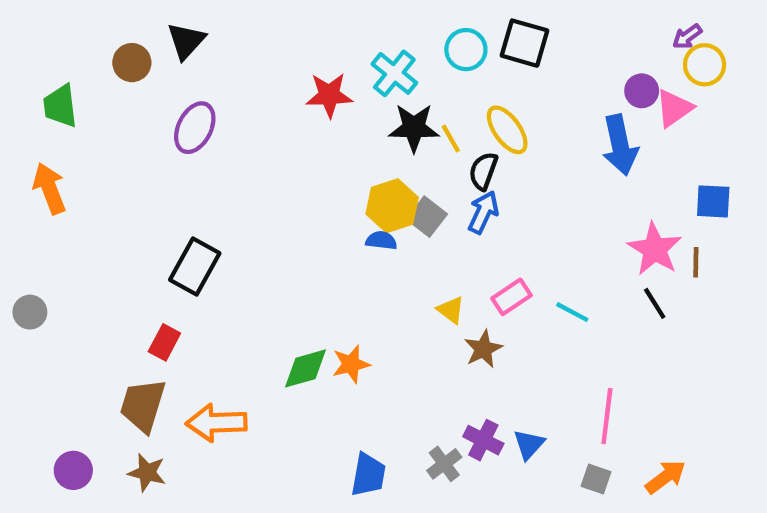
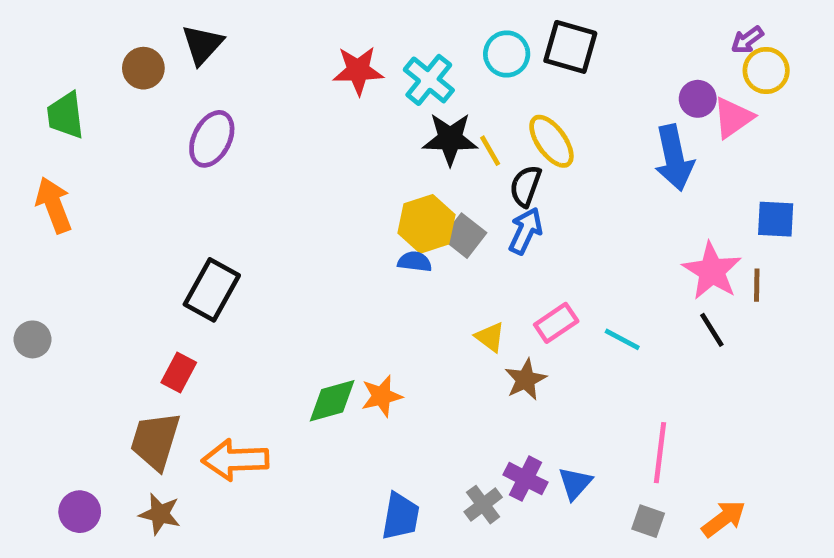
red star: (329, 95) -> (358, 70), moved

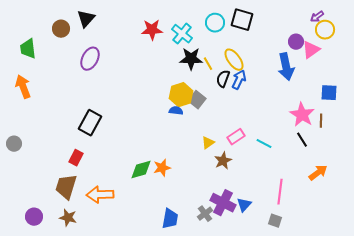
blue arrow: (526, 231) -> (239, 80), moved
yellow triangle: (490, 337) -> (208, 143), turned 48
purple cross: (526, 479) -> (223, 203), size x1.4
orange arrow: (724, 519) -> (318, 173), moved

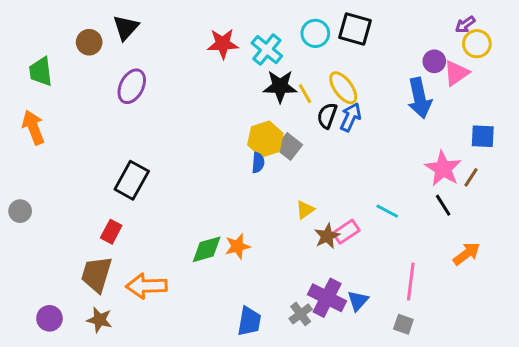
blue semicircle: (176, 111) -> (258, 163), turned 88
brown line: (321, 121) -> (471, 177), turned 32
pink rectangle: (236, 137) -> (346, 232), moved

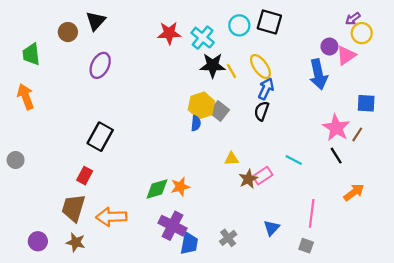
black semicircle: (327, 116) -> (262, 111), moved
yellow triangle: (305, 210) -> (232, 159), turned 32
purple cross: (327, 298) -> (173, 226), moved

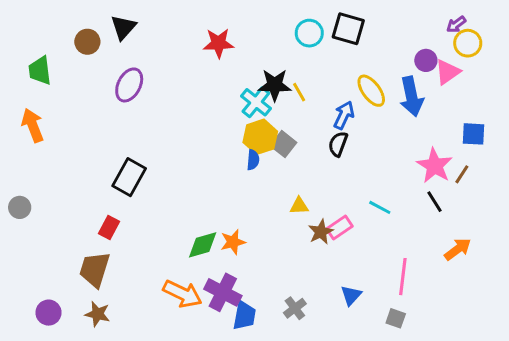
cyan cross: (203, 38) -> (256, 102), moved
yellow ellipse: (260, 67) -> (371, 91), moved
orange arrow: (111, 217) -> (182, 294), moved, turned -152

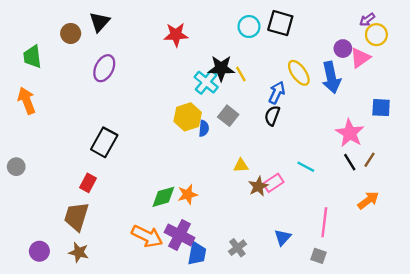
yellow hexagon: (260, 137) -> (188, 117), moved
brown line: (462, 174) -> (369, 160), moved

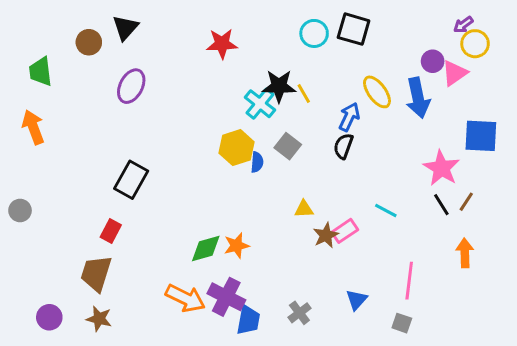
blue square: (381, 108) -> (481, 136), size x1.4
orange arrow: (368, 200) -> (465, 253), turned -55

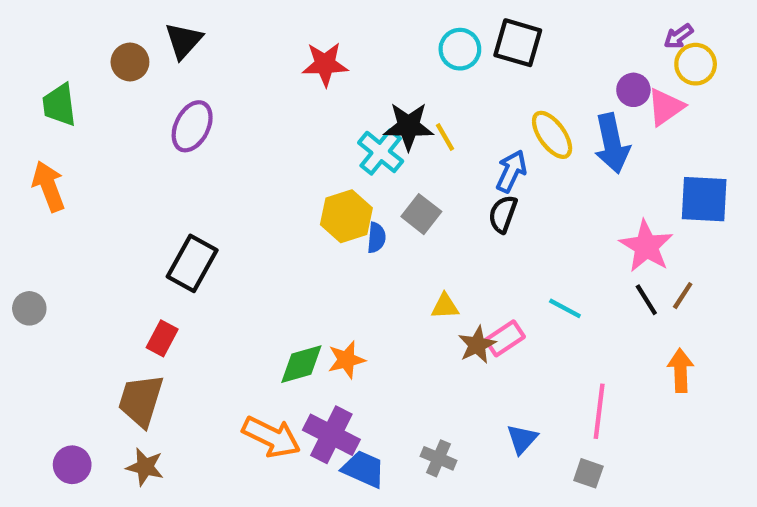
gray cross: (299, 313) -> (438, 458), turned -30
blue trapezoid: (248, 320) -> (364, 469), turned -76

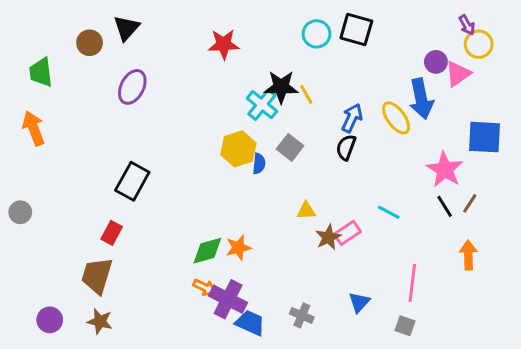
purple arrow: (678, 36) -> (467, 25), turned -84
yellow ellipse: (552, 135) -> (396, 118), moved
orange arrow: (271, 437) -> (204, 287), moved, size x0.6

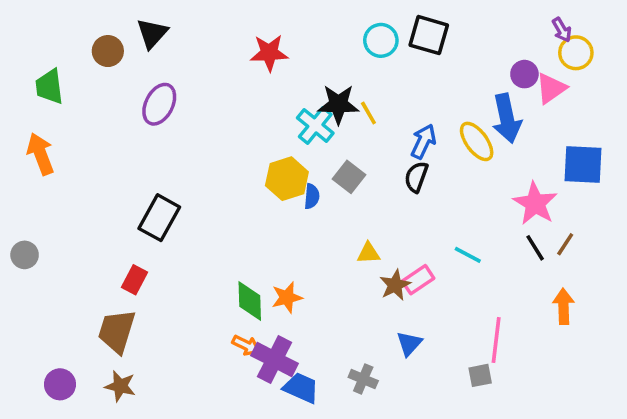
green diamond: (207, 251) -> (250, 301), turned -76
blue triangle: (359, 302) -> (409, 344), moved
gray square: (405, 326) -> (480, 375), moved, turned -30

